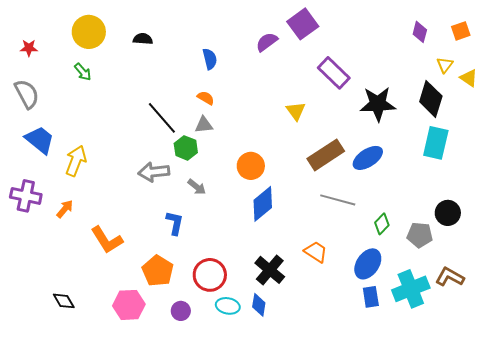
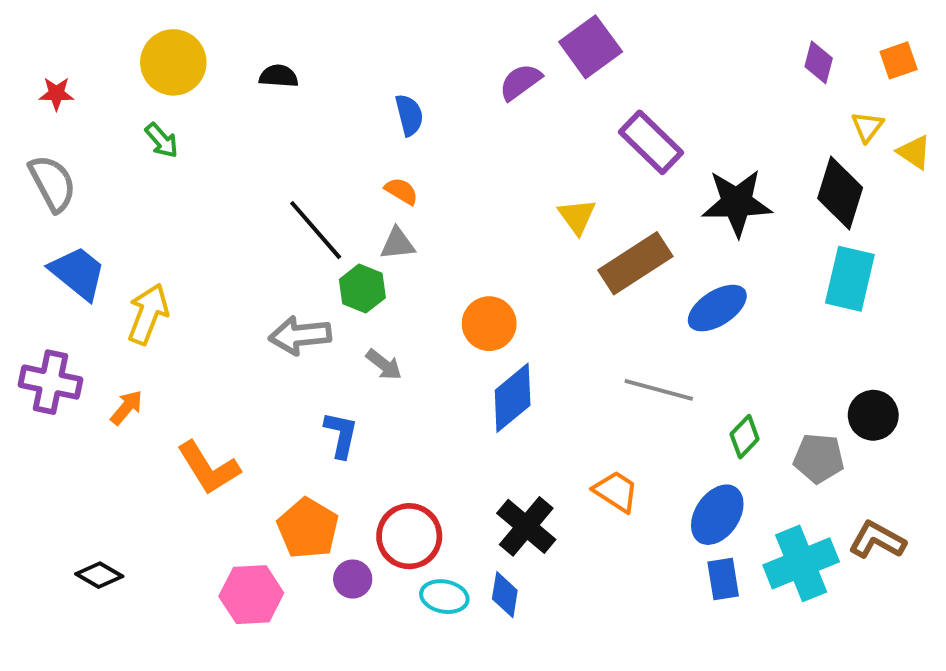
brown rectangle: (326, 155) -> (635, 263), moved
black diamond: (64, 301) -> (99, 575), moved, turned -30
purple circle: (181, 311) -> (353, 579), moved

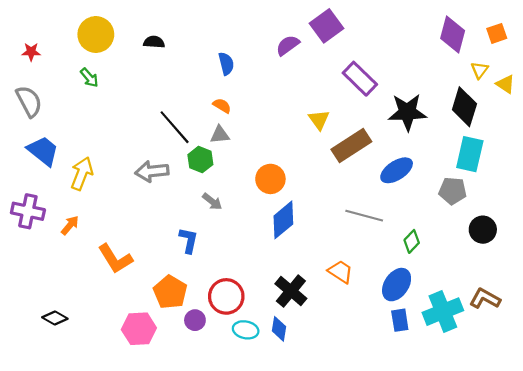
purple diamond: (819, 62) -> (453, 34), size x1.6
gray arrow: (300, 335) -> (152, 171), moved
gray pentagon: (819, 458) -> (453, 191), moved

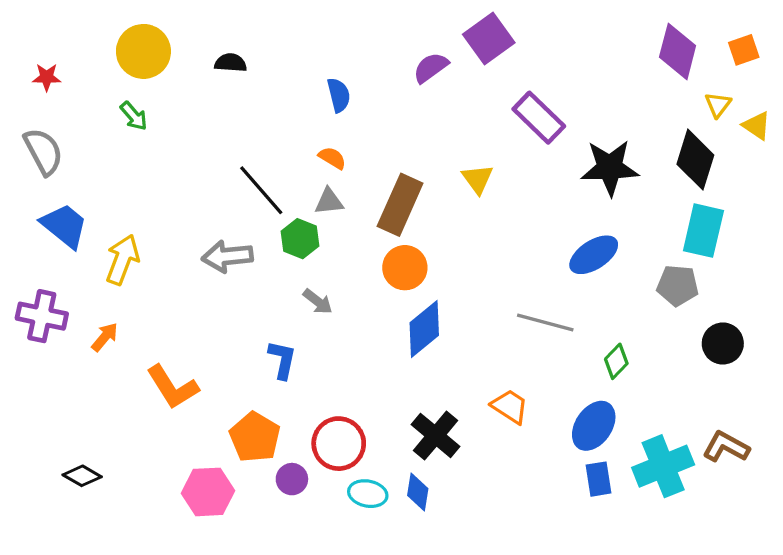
brown rectangle: (351, 146) -> (400, 205), moved, turned -33

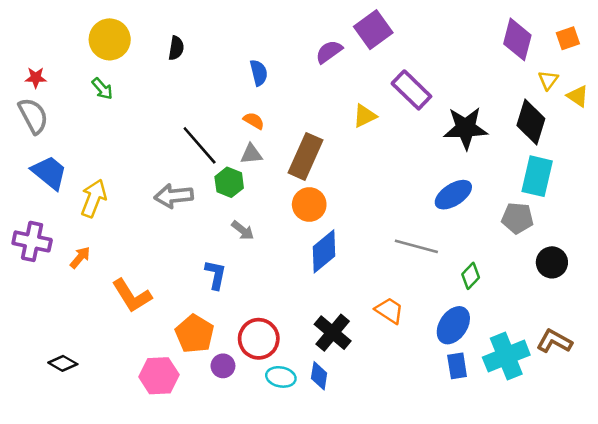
black semicircle: (231, 63) -> (176, 48), turned 95
red star: (47, 77) -> (36, 78), moved
yellow triangle: (477, 179) -> (365, 116), moved, turned 40

